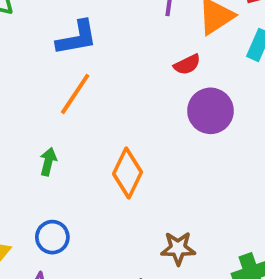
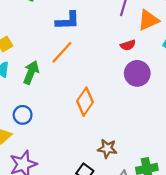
green arrow: (48, 162) -> (31, 72), moved, size x1.5
blue circle: (52, 237) -> (23, 115), moved

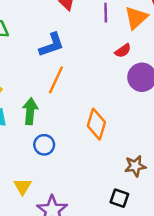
blue circle: (23, 115) -> (44, 145), moved

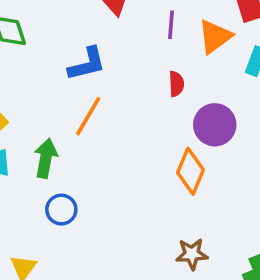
red semicircle: (123, 51) -> (176, 84), moved, turned -63
orange diamond: (96, 124) -> (191, 171), moved

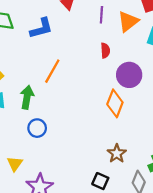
blue L-shape: (87, 64) -> (41, 28), moved
brown star: (192, 254) -> (117, 153), turned -30

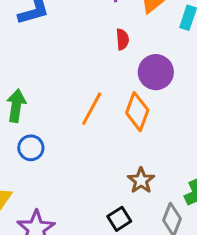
orange line: (52, 71) -> (92, 109), moved
black square: (100, 181) -> (119, 219), turned 35

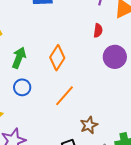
orange line: (92, 109) -> (64, 96), moved
orange diamond: (137, 112) -> (57, 58), moved

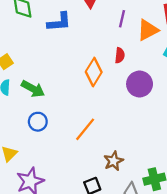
green arrow: (19, 58) -> (33, 89), turned 100
orange diamond: (57, 58) -> (94, 72), moved

